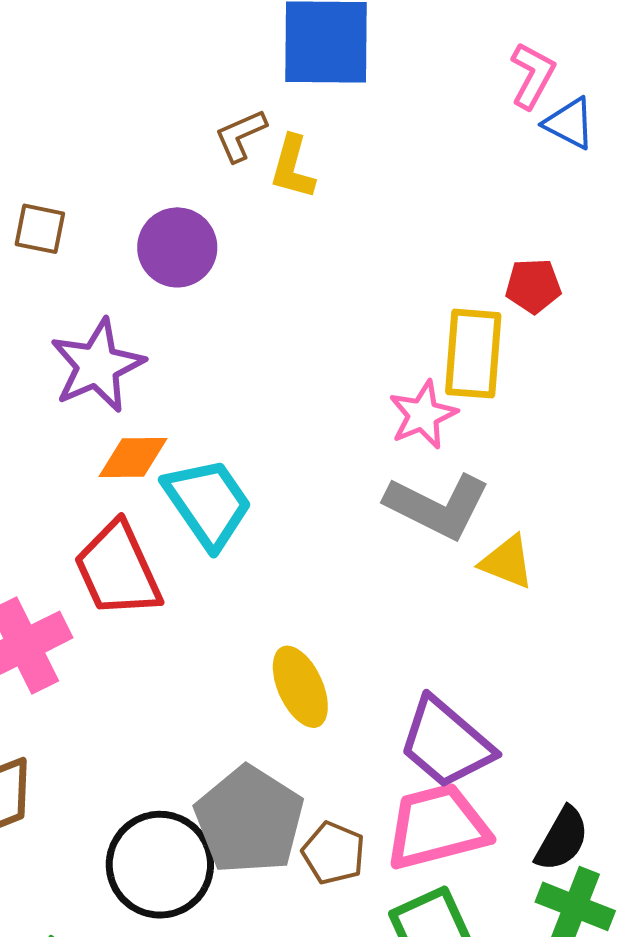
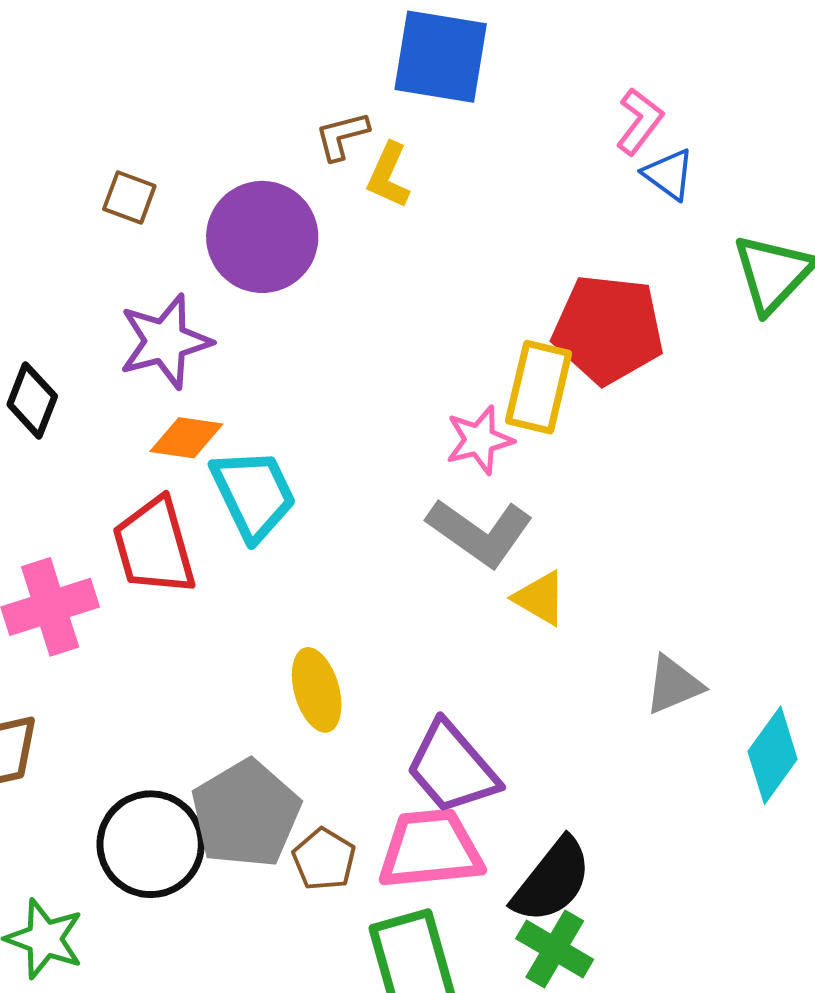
purple circle: (177, 247) -> (262, 237), size x1.4
red pentagon: (533, 286) -> (608, 329), size x2.0
black semicircle: (562, 839) -> (552, 880), size x1.4

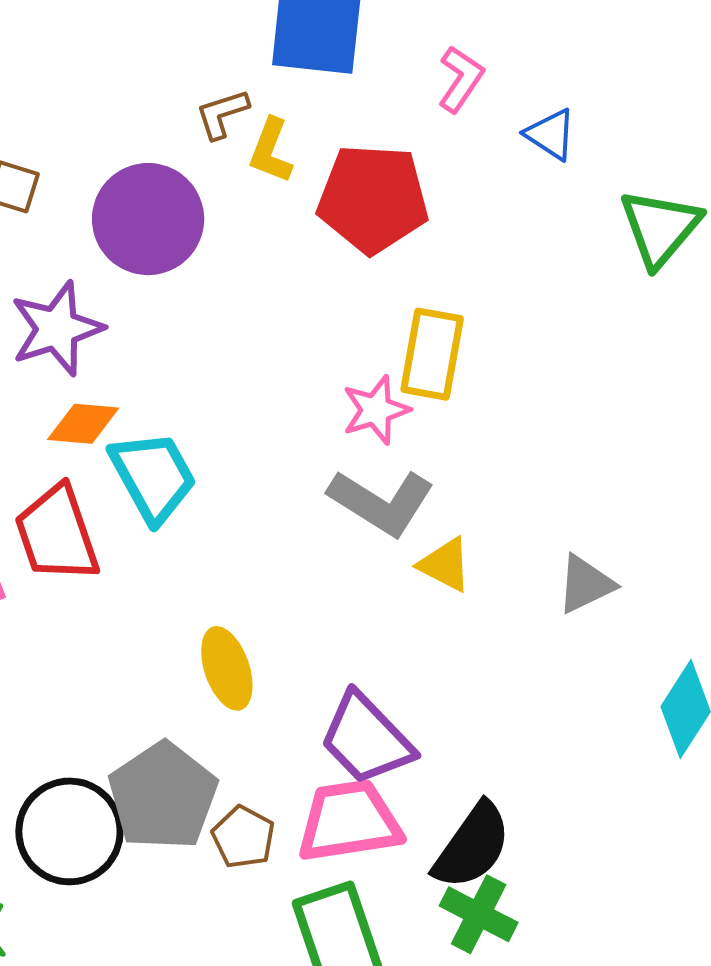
pink L-shape: (640, 121) -> (461, 79), moved
red pentagon: (608, 329) -> (373, 199), moved
gray triangle: (674, 685) -> (585, 584), moved

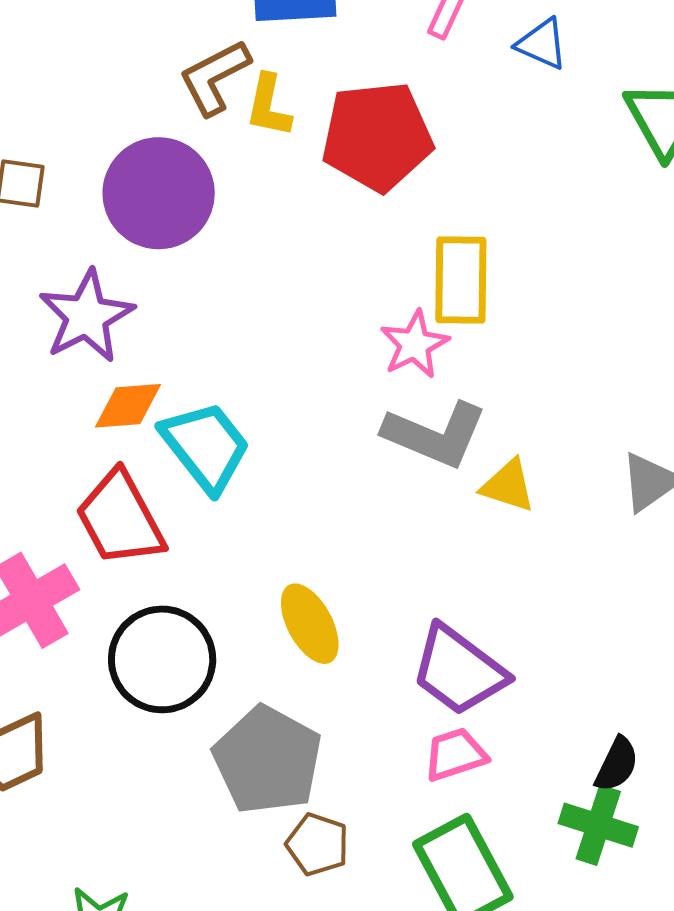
brown L-shape: (222, 114) -> (215, 77), size x1.4
pink trapezoid: (349, 821) -> (455, 754), size x0.6
black circle: (69, 831) -> (162, 659), moved
brown pentagon: (243, 837) -> (317, 844), moved
black semicircle: (472, 846) -> (617, 764), moved, size x0.6

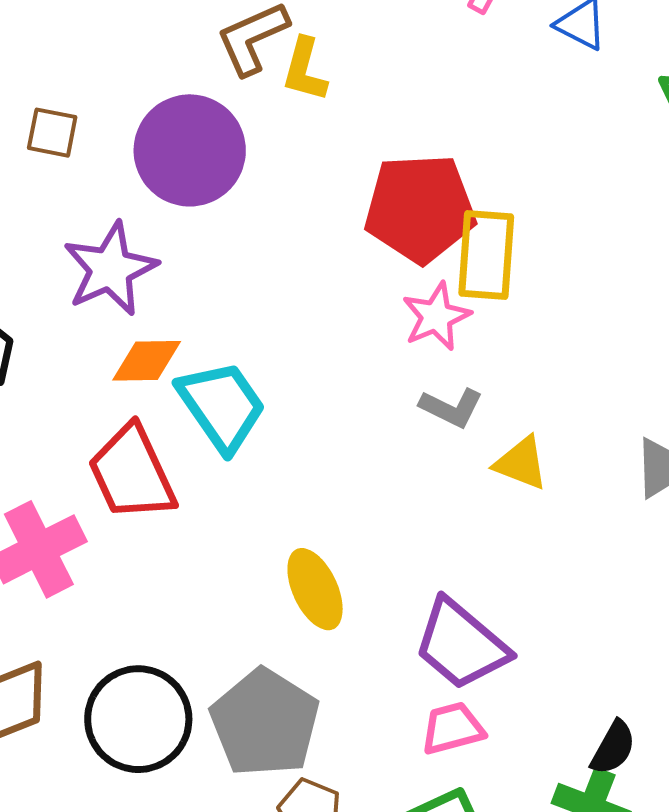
red pentagon: (377, 136) -> (420, 208), moved
gray L-shape: (435, 434) -> (451, 408), size x0.6
black circle: (162, 659) -> (138, 719), moved

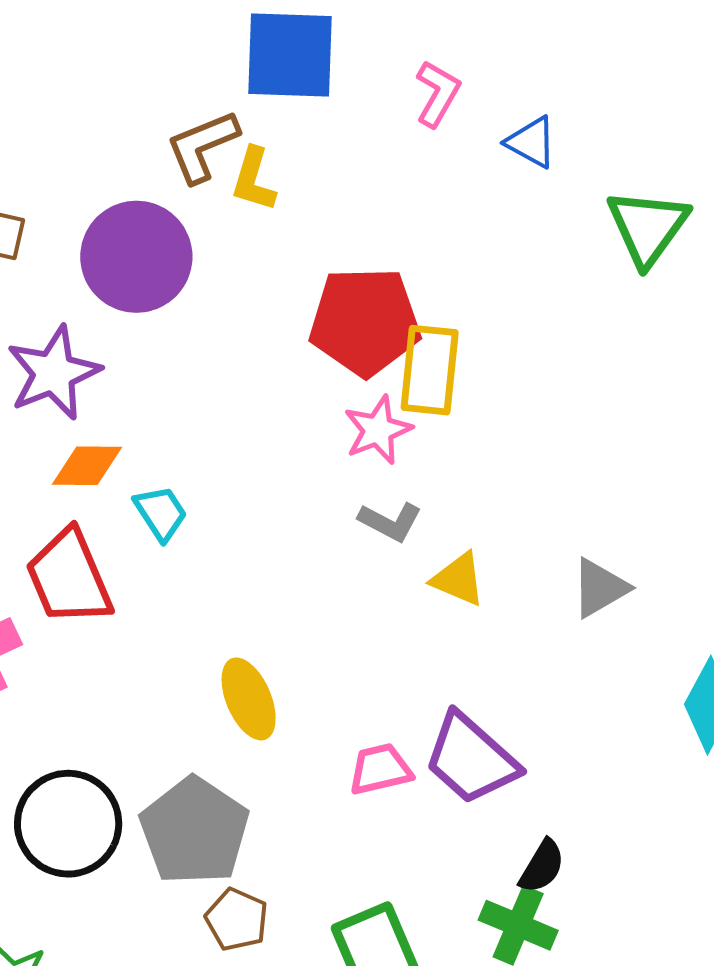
cyan trapezoid: (222, 406) -> (161, 513), size x0.6
purple trapezoid: (461, 645) -> (471, 759), moved
pink trapezoid: (453, 728) -> (380, 769), moved

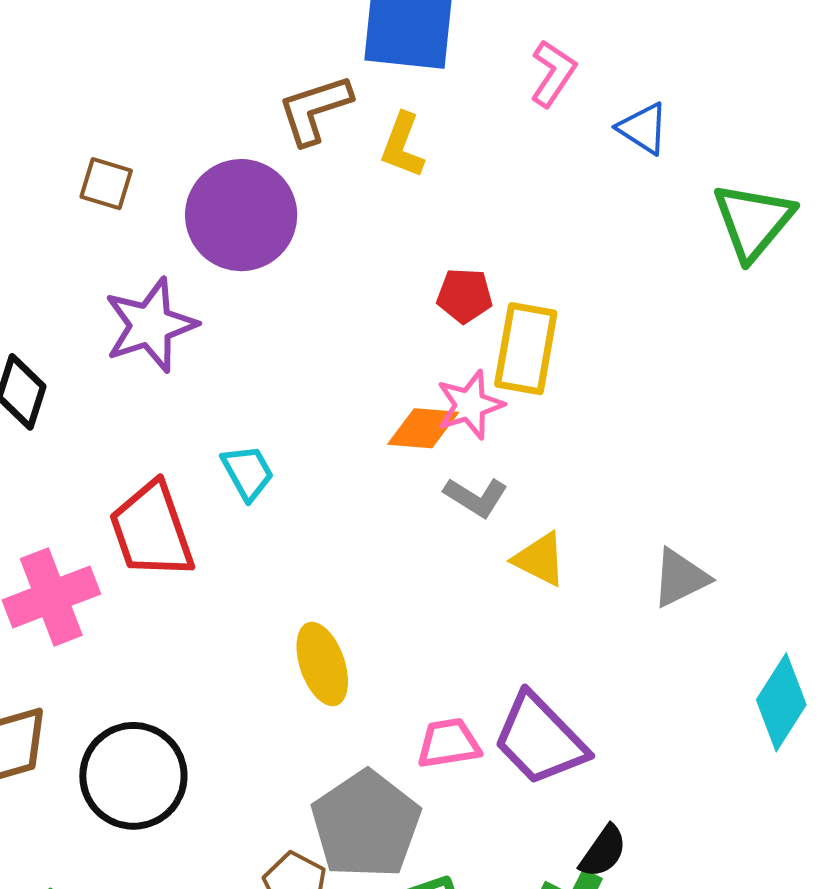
yellow L-shape: (254, 179) -> (403, 145), moved
red pentagon: (365, 321) -> (465, 296), size x0.5
orange diamond: (87, 466) -> (423, 428), moved
gray pentagon: (194, 831) -> (366, 825), moved

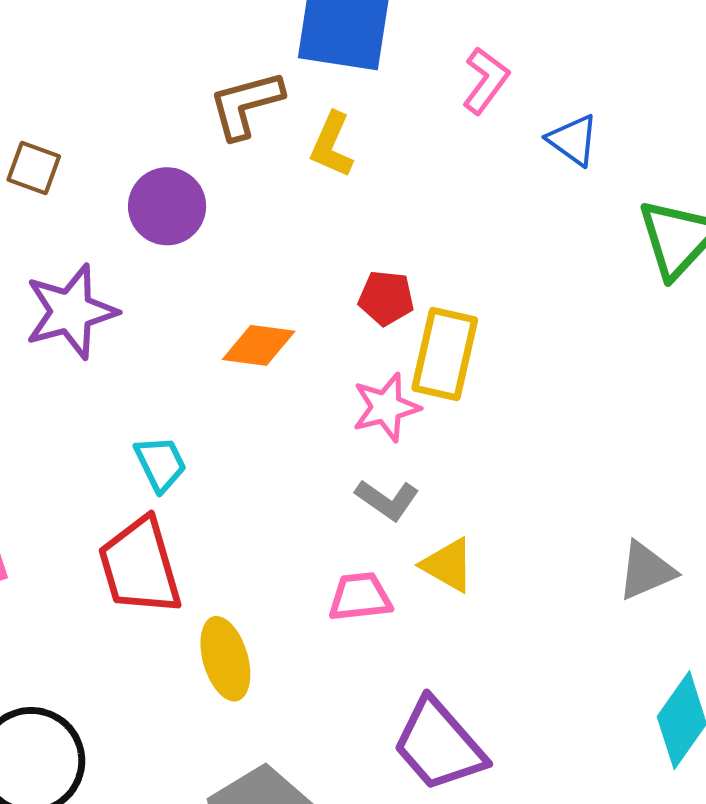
purple circle: (241, 215) -> (167, 206), size x0.7
orange diamond: (423, 428) -> (259, 345), moved
red trapezoid: (152, 530) -> (140, 566), moved
gray triangle: (680, 578) -> (646, 571), moved
pink trapezoid: (449, 743) -> (360, 597), moved

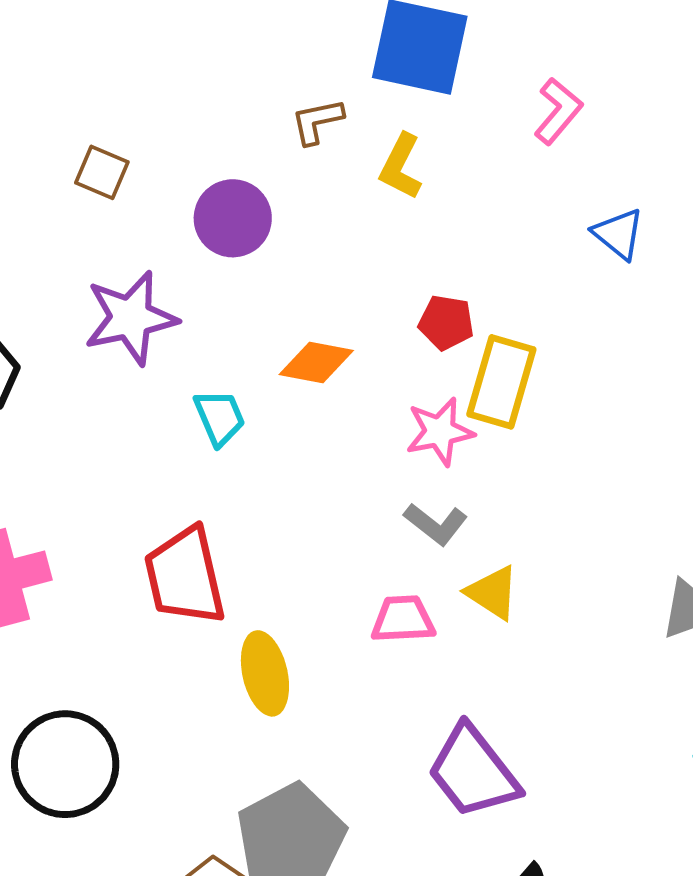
brown L-shape: (246, 104) -> (317, 121), size x0.7
blue triangle: (573, 140) -> (618, 234), moved
cyan trapezoid: (160, 464) -> (220, 417), moved

